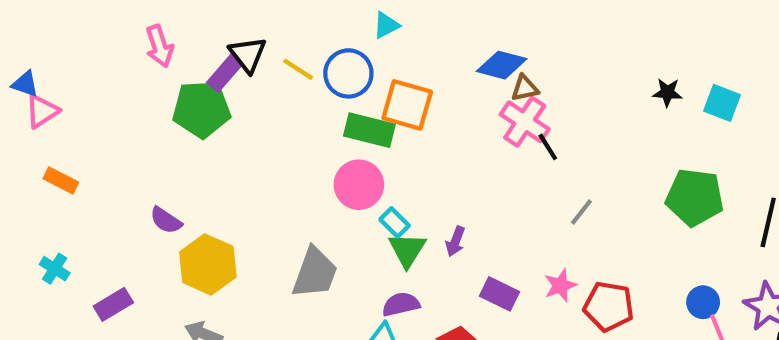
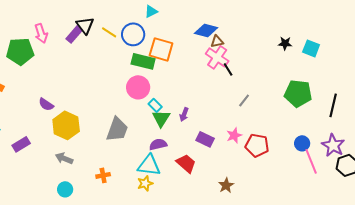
pink arrow: (160, 46) -> (41, 33), moved
green pentagon: (201, 109) -> (20, 51), moved

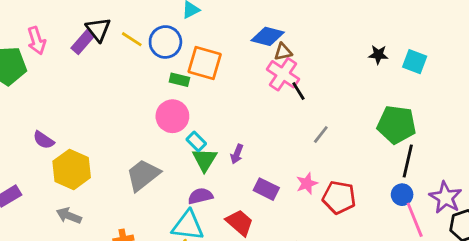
green rectangle: (143, 61) -> (179, 80), size x0.6
black line: (333, 105) -> (408, 161), moved
gray trapezoid: (117, 129) -> (143, 175), turned -148

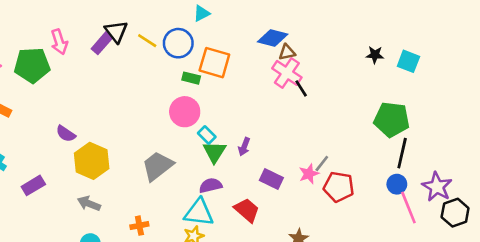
gray line: (321, 134) -> (322, 163), moved

